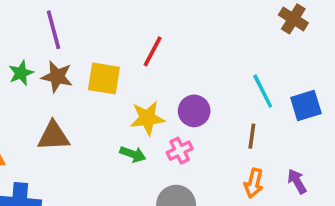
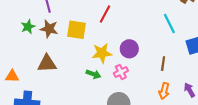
cyan line: (263, 91) -> (169, 23), moved

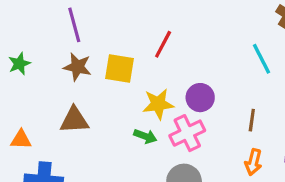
green star: (28, 27) -> (19, 64), moved
pink cross: (121, 72) -> (187, 133), size x1.5

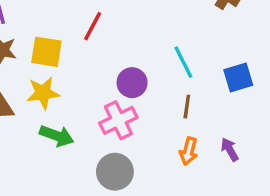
cyan line: (261, 59) -> (183, 62), moved
yellow star: (158, 104) -> (43, 93), moved
green arrow: (145, 136) -> (57, 136), moved, size x1.4

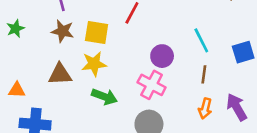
pink cross: (118, 120) -> (152, 85), turned -36
purple arrow: (230, 149) -> (237, 107), size x1.5

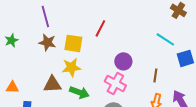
cyan line: (201, 40) -> (165, 39), moved, turned -30
brown triangle: (60, 74) -> (52, 84), moved

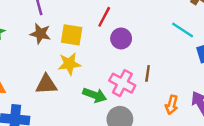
purple circle: (123, 61) -> (121, 38), moved
brown line: (155, 75) -> (148, 73), moved
green arrow: (79, 92) -> (95, 95), moved

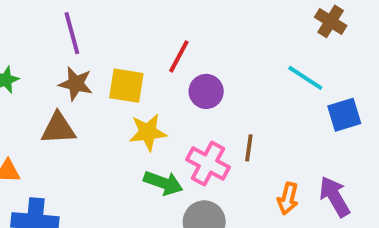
yellow star: (69, 64) -> (148, 132), moved
brown triangle: (46, 84) -> (58, 128), moved

